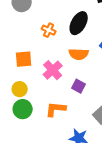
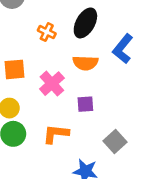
purple square: (79, 86) -> (85, 104), turned -32

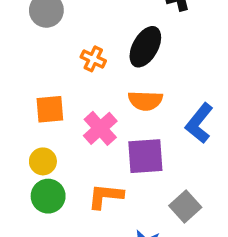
blue L-shape: (123, 49) -> (199, 123), moved
purple square: (85, 104) -> (145, 156), size x1.6

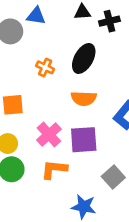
pink cross: (100, 128) -> (49, 134), moved

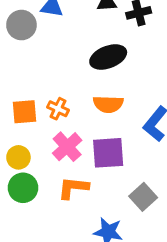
black ellipse: (84, 58) -> (108, 57), turned 40
orange cross: (45, 67) -> (58, 109), moved

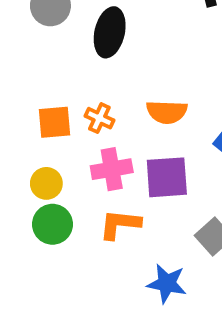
black ellipse: (108, 57) -> (110, 32), moved, turned -56
pink cross: (67, 147) -> (112, 169), turned 32

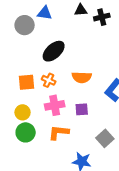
black ellipse: (110, 32) -> (54, 51), moved, turned 35
purple square: (167, 177) -> (82, 109), size x0.6

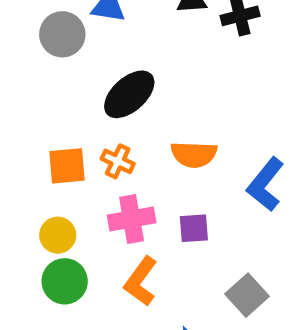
orange L-shape: (59, 132) -> (141, 281), turned -60

